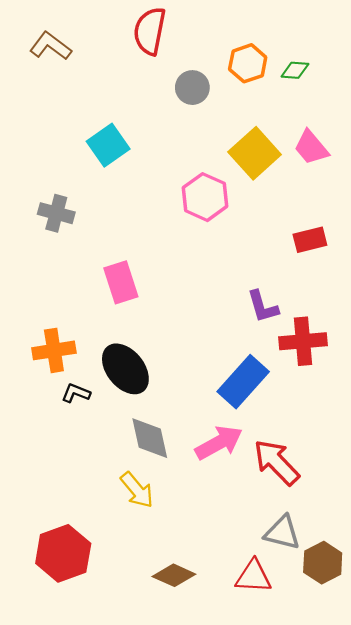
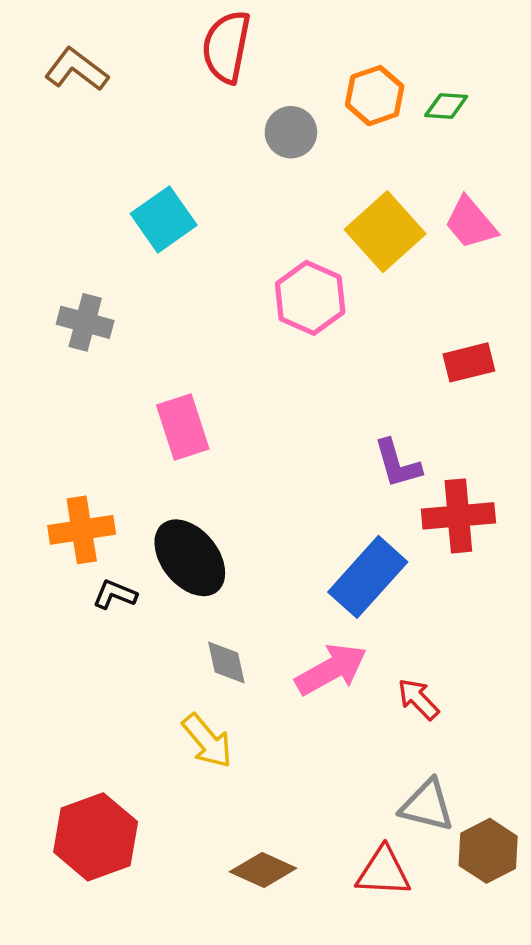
gray diamond: (150, 438) -> (226, 662), size x0.7
red arrow: (277, 462) -> (418, 699), size x0.6

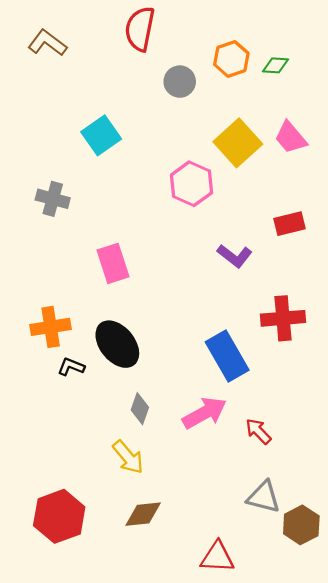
purple L-shape: (397, 464) -> (235, 256), moved, turned -36
blue rectangle: (368, 577) -> (227, 356), turned -72
gray diamond: (226, 662) -> (140, 409), turned 32
brown diamond: (263, 870) -> (143, 514), moved, turned -30
red triangle: (383, 872) -> (217, 557), moved

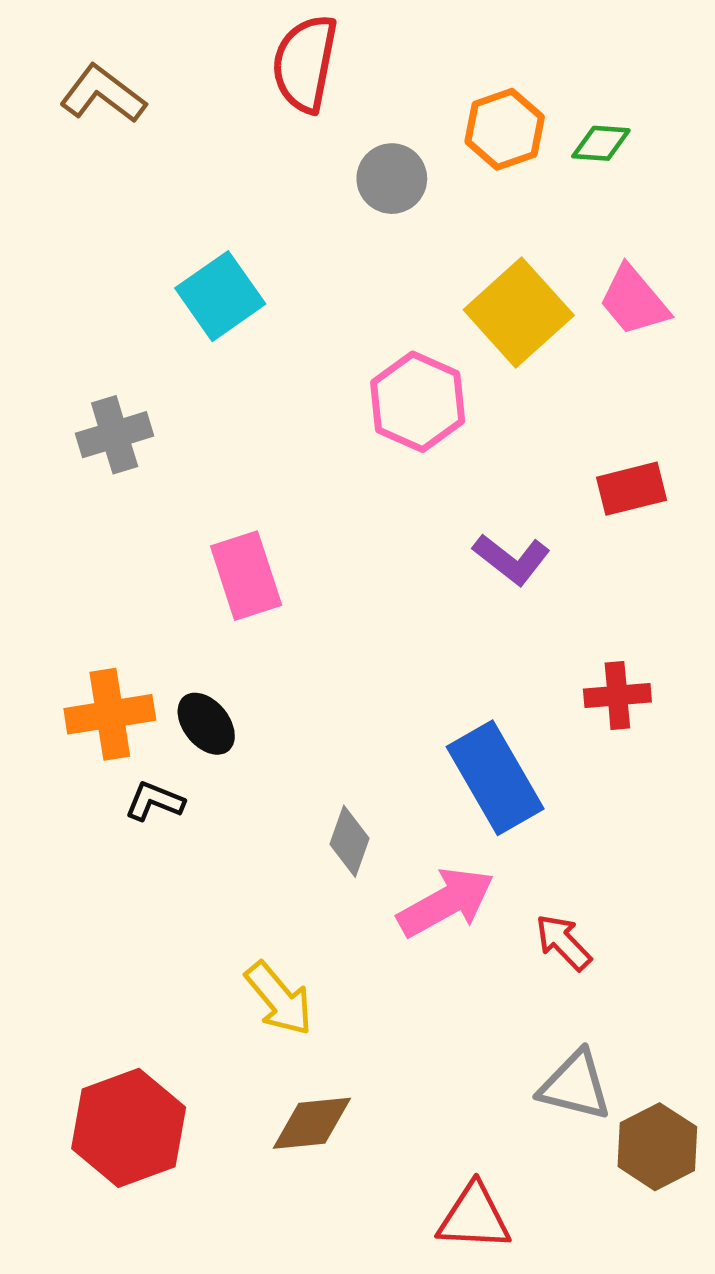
gray cross: (53, 199) -> (115, 435), turned -32
red cross: (283, 318) -> (617, 696), size x0.7
black ellipse: (117, 344) -> (206, 724), moved, size x0.6
gray diamond: (140, 409) -> (350, 841), moved

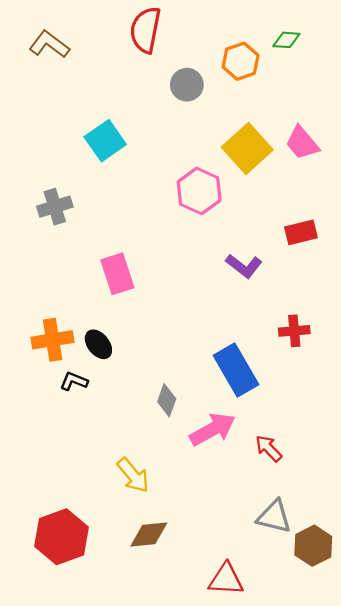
green diamond: (601, 143) -> (286, 40), moved

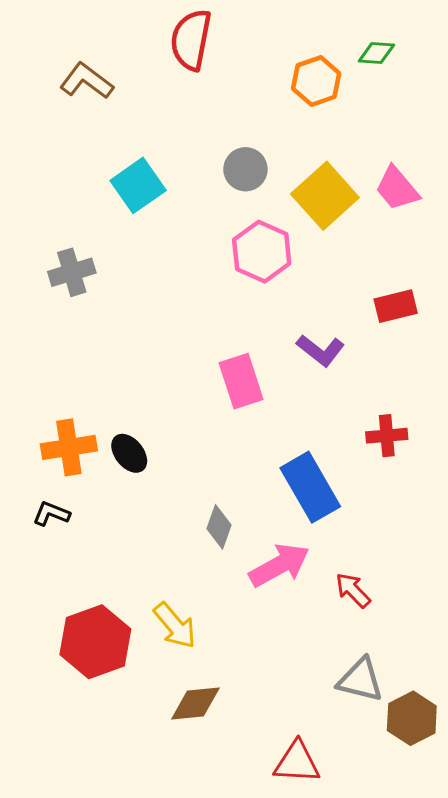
brown L-shape: (49, 44) -> (87, 81), moved
gray circle: (187, 85) -> (245, 169), moved
pink rectangle: (117, 274) -> (241, 381), moved
black L-shape: (74, 381) -> (51, 514), moved
red hexagon: (62, 537) -> (95, 642), moved

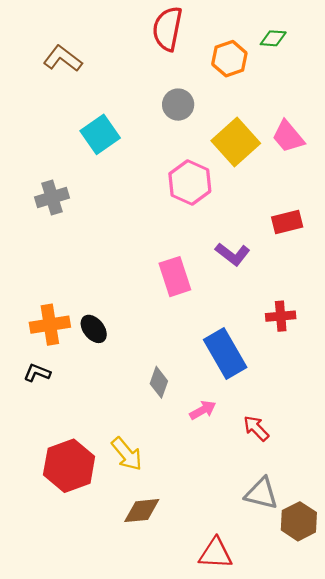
red semicircle: (191, 40) -> (167, 29), moved
gray circle: (245, 169) -> (178, 105), moved
pink arrow: (279, 565) -> (203, 410), size x0.6

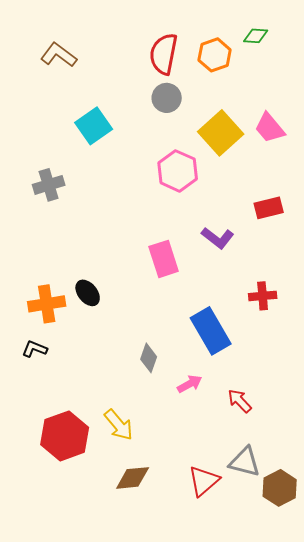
red semicircle: (167, 29) -> (164, 54), moved
black ellipse: (94, 329) -> (88, 293), moved
red triangle: (216, 553) -> (204, 481), moved, turned -44

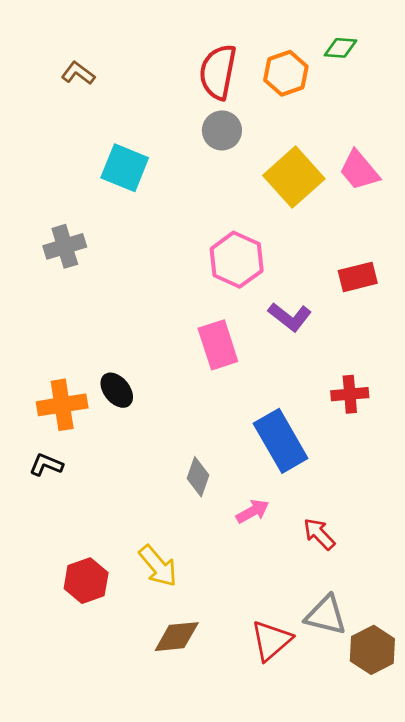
brown L-shape: (59, 55) -> (78, 73), size x0.7
cyan square: (94, 126) -> (125, 168), turned -33
pink hexagon: (178, 171) -> (237, 260), moved
red hexagon: (65, 436) -> (86, 581), size x0.7

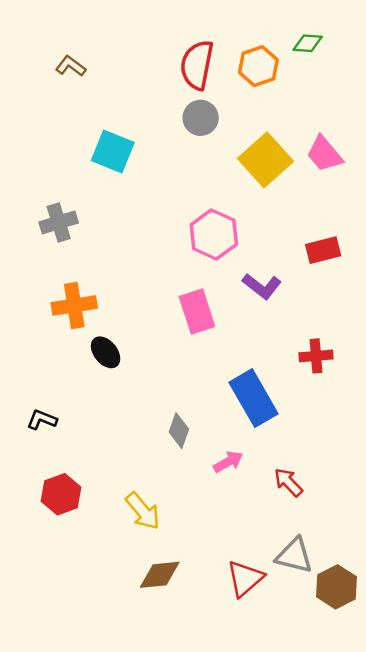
orange cross: (62, 405) -> (74, 305), moved
red hexagon: (86, 581) -> (61, 494), moved

